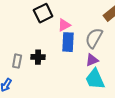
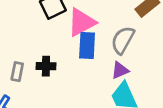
pink triangle: (64, 25) -> (82, 22), size x1.6

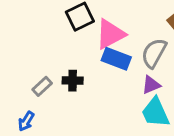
blue rectangle: (87, 46) -> (116, 59), turned -72
gray rectangle: (17, 72) -> (42, 86), turned 36

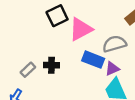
gray semicircle: (154, 53) -> (114, 44), turned 45
blue rectangle: (116, 59) -> (93, 60), moved

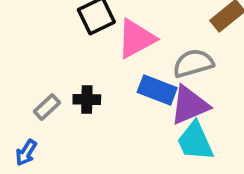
purple triangle: (112, 69) -> (189, 105), size x1.6

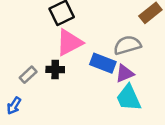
pink triangle: (136, 39) -> (69, 43), moved
purple triangle: (189, 105) -> (125, 73), size x0.7

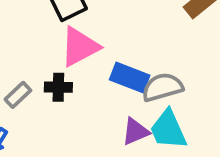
gray semicircle: (127, 45) -> (162, 87), moved
purple triangle: (125, 73) -> (135, 131), moved

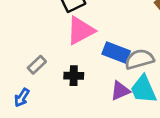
black cross: (58, 87) -> (74, 76), moved

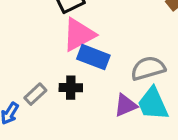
blue rectangle: (116, 52) -> (93, 57), moved
gray rectangle: (37, 65) -> (35, 94), moved

